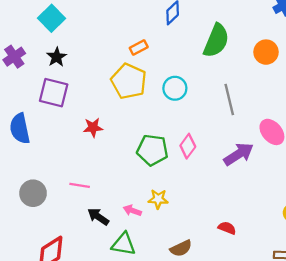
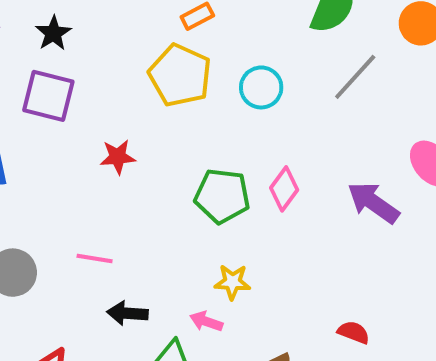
gray line: (229, 100) -> (355, 77), moved, turned 56
purple arrow: (239, 154) -> (373, 203), turned -112
pink arrow: (132, 210) -> (206, 321), moved
black arrow: (98, 217) -> (127, 313), turned -30

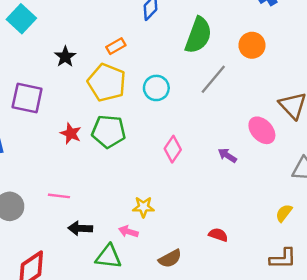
black star: (53, 33) -> (65, 57), moved
red star: (118, 157) -> (71, 134), turned 30
green pentagon: (222, 196) -> (109, 131), moved
purple arrow: (373, 203) -> (227, 155), size x0.6

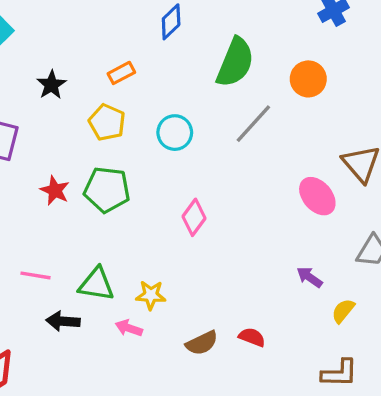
yellow pentagon: (107, 82) -> (107, 122), size x0.7
purple arrow: (227, 155) -> (310, 277), moved
green triangle: (108, 257) -> (96, 284), moved
brown semicircle: (170, 259) -> (202, 343), moved

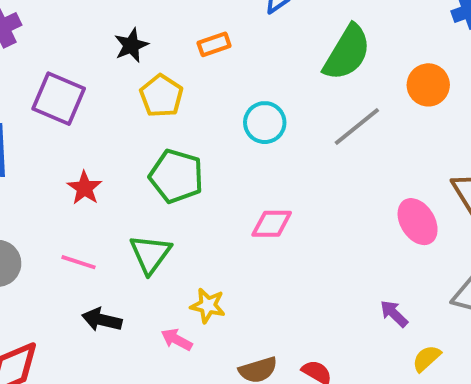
yellow pentagon: (107, 122) -> (161, 96), moved
red star: (55, 190) -> (85, 188), moved
pink diamond: (194, 217) -> (272, 224), turned 45
green triangle: (96, 284) -> (150, 254), moved, turned 48

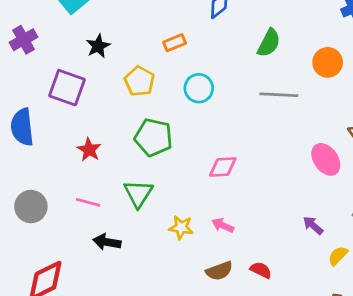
black star: (131, 45) -> (98, 46), moved
green semicircle: (347, 53) -> (269, 43), size x0.7
cyan circle: (265, 123) -> (199, 88), moved
gray line: (357, 127) -> (279, 95), turned 45
pink arrow: (177, 340) -> (223, 225), moved

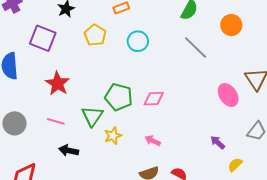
gray line: (279, 95) -> (196, 47), turned 40
green pentagon: (153, 137) -> (119, 97), moved
red star: (89, 150) -> (58, 83), size x1.4
yellow star: (181, 227) -> (113, 136), moved, turned -30

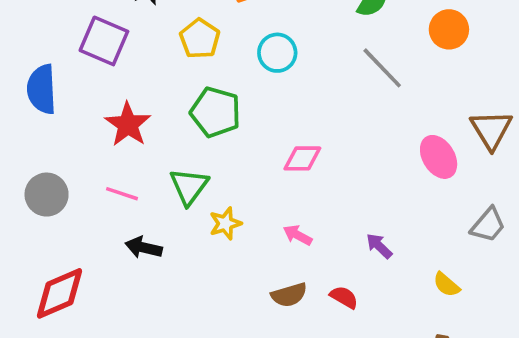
green pentagon: (119, 97) -> (216, 112), moved
purple arrow: (218, 142) -> (379, 246), moved
yellow semicircle: (235, 165) -> (447, 285), turned -98

